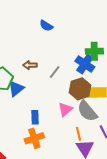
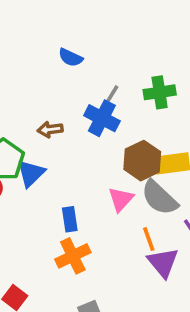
blue cross: (85, 64) -> (102, 118), moved
gray line: (55, 72) -> (111, 96), moved

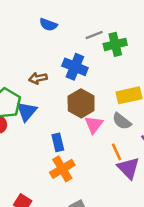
gray line: (111, 96) -> (94, 35), moved, turned 42
brown hexagon: (142, 161) -> (81, 103), moved
gray semicircle: (159, 198) -> (122, 121), size x0.7

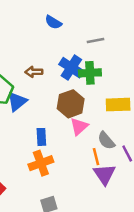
green cross: (115, 44) -> (90, 73), moved
gray semicircle: (122, 121) -> (106, 141), moved

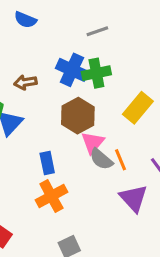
blue semicircle: (53, 22) -> (25, 20), moved
yellow rectangle: (118, 105) -> (138, 108), turned -40
gray semicircle: (106, 141) -> (101, 159), moved
orange line: (96, 157) -> (121, 160), moved

